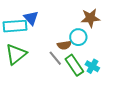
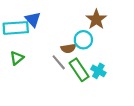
brown star: (90, 18) -> (96, 19), turned -30
green triangle: (16, 54) -> (17, 58), size x0.6

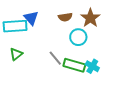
brown semicircle: (68, 48) -> (65, 17), moved
green rectangle: (79, 70) -> (74, 65), turned -40

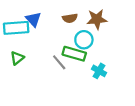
brown star: (90, 18) -> (97, 19), turned 30
green rectangle: (74, 65) -> (74, 54), moved

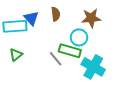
brown semicircle: (70, 18) -> (56, 14), moved, turned -88
cyan cross: (99, 71) -> (93, 67), size x1.6

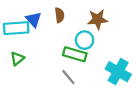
gray line: (56, 59) -> (68, 77), moved
cyan cross: (93, 67) -> (118, 72), moved

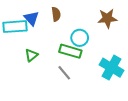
brown star: (98, 19) -> (107, 18), moved
green triangle: (17, 59) -> (31, 55), moved

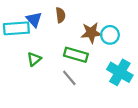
brown star: (107, 18) -> (91, 33), moved
cyan circle: (80, 38) -> (110, 35), moved

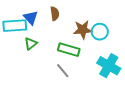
green triangle: (34, 59) -> (31, 44), moved

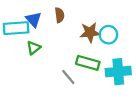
green rectangle: (69, 50) -> (88, 63), moved
cyan cross: (109, 66) -> (118, 72), turned -35

